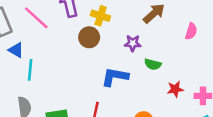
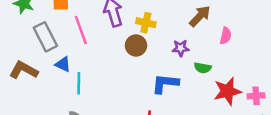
pink line: (36, 18) -> (81, 30), turned 32
pink semicircle: (191, 31) -> (226, 36), moved
red star: (175, 89) -> (227, 91), size x1.6

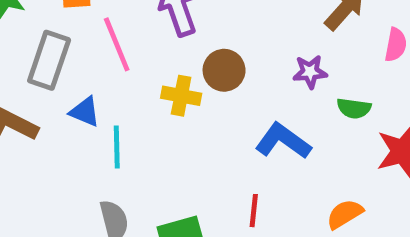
yellow cross: (146, 23) -> (181, 96), moved
gray rectangle: (45, 37) -> (49, 60), turned 48
blue L-shape: (165, 83) -> (283, 141), turned 32

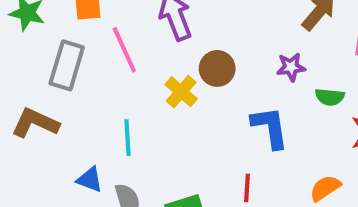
yellow cross: (181, 96) -> (181, 92), turned 32
blue triangle: (85, 112) -> (90, 180), moved
blue L-shape: (283, 141) -> (270, 127), turned 48

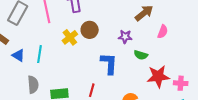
blue triangle: (90, 180) -> (18, 55), moved

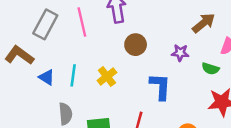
yellow cross: (70, 37) -> (107, 76), moved
green semicircle: (141, 55) -> (210, 69), moved

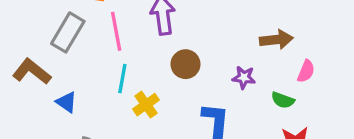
brown arrow: (204, 23) -> (276, 40), turned 30
cyan line: (73, 75) -> (122, 79), moved

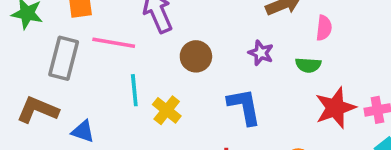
pink line: (116, 31) -> (114, 43), turned -54
purple star: (244, 77) -> (261, 53), turned 30

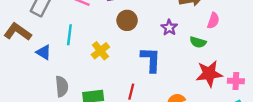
cyan line: (134, 90) -> (69, 35), moved

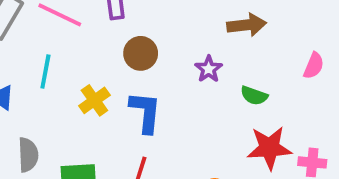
pink semicircle: (213, 21) -> (314, 66), moved
blue L-shape: (151, 60) -> (145, 112), moved

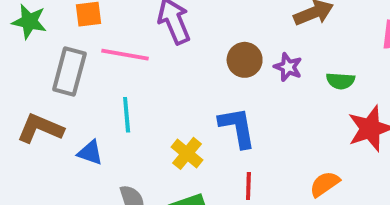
brown circle: (141, 53) -> (245, 60), moved
yellow cross: (94, 100) -> (187, 153), moved

